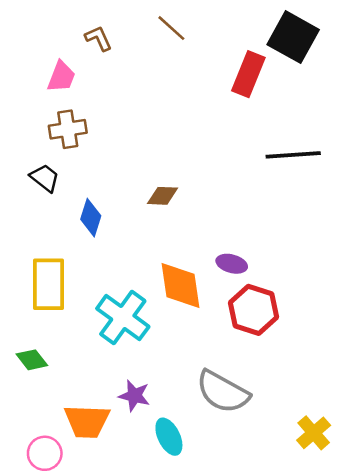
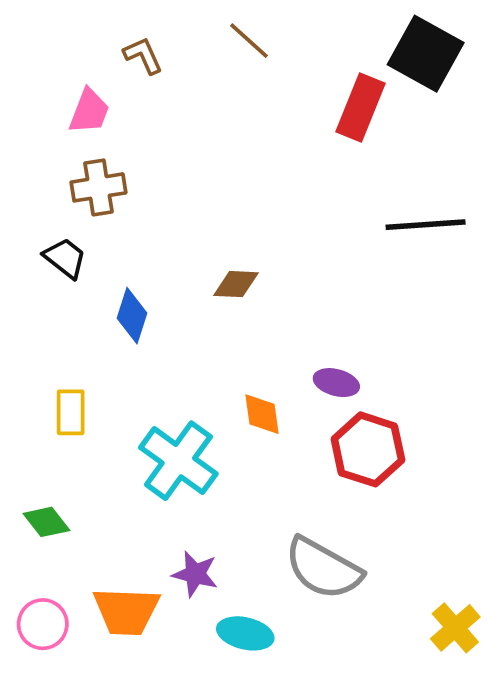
yellow rectangle: (49, 284) -> (71, 412), size x0.6
orange diamond: (180, 286) -> (262, 414), size x0.6
cyan ellipse: (169, 437) -> (245, 633), turned -51
pink circle: (45, 453) -> (43, 624), moved

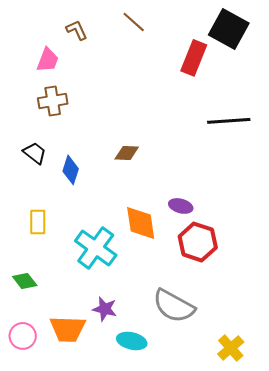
black trapezoid: (65, 258) -> (35, 153), moved
orange diamond: (262, 414) -> (141, 223), size x1.5
yellow cross: (455, 628) -> (231, 348), moved

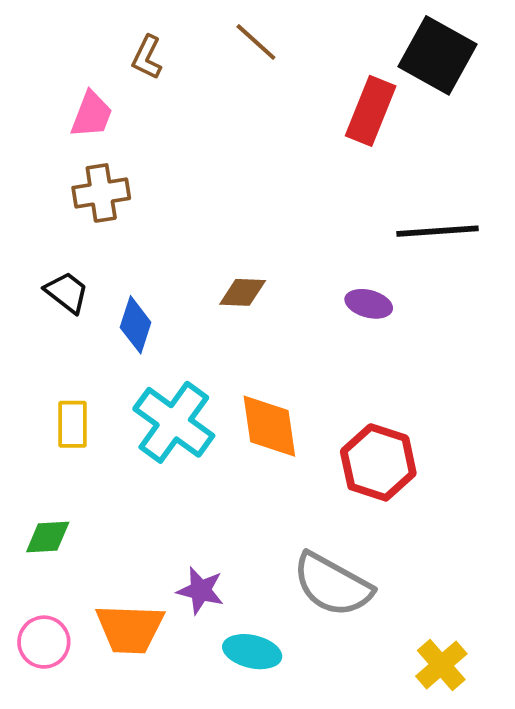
brown L-shape: (77, 30) -> (147, 57), turned -130
purple ellipse: (181, 206) -> (369, 304), moved
cyan cross: (96, 248) -> (174, 422), moved
green diamond: (25, 281) -> (48, 537), turned -55

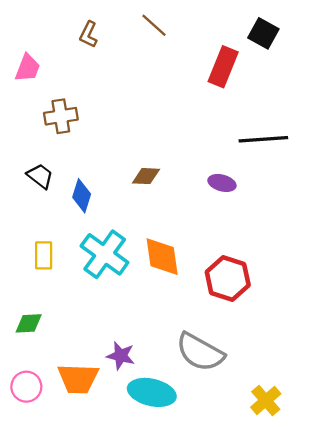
black square: (438, 55) -> (263, 33), size x0.7
pink trapezoid: (92, 115) -> (27, 68), moved
cyan ellipse: (252, 652) -> (152, 392), size x1.4

